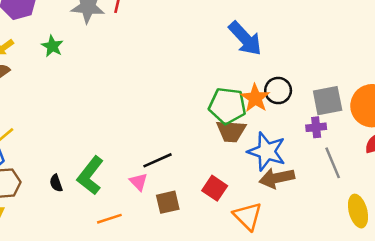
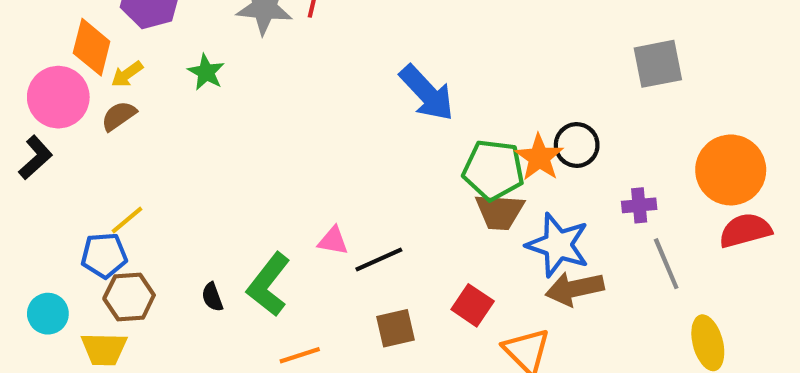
blue arrow: (245, 38) -> (427, 93), moved
gray square: (328, 101) -> (658, 64), moved
pink triangle: (139, 182) -> (333, 241), moved, turned -36

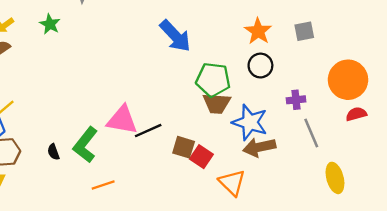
gray square: (658, 64) -> (304, 31), moved, size x0.7
orange star: (539, 158) -> (258, 31), moved
red semicircle: (745, 230) -> (356, 114), size x0.7
pink triangle: (333, 241) -> (122, 120), size x1.8
brown square: (396, 328) -> (184, 147), moved, turned 30

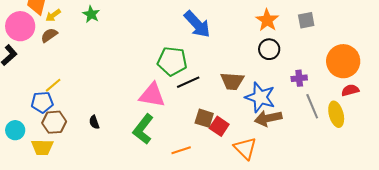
green pentagon: (213, 80) -> (172, 61), moved
black line: (148, 131) -> (188, 82), moved
green L-shape: (85, 145) -> (143, 129), moved
yellow ellipse: (335, 178) -> (336, 114), moved
orange line: (103, 185) -> (181, 150), moved

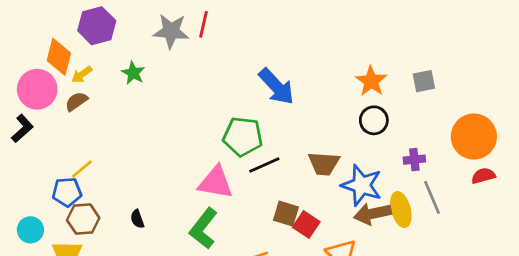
yellow ellipse: (336, 114) -> (401, 210), moved

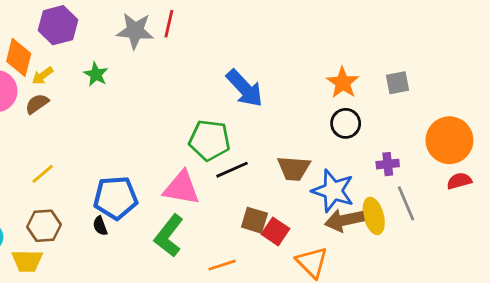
blue pentagon: (67, 192) -> (116, 198), moved, size x1.4

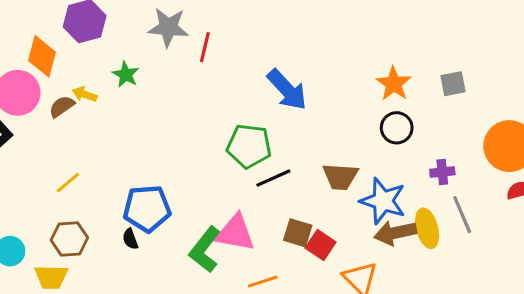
red line: (169, 24) -> (205, 47), moved
yellow arrow: (43, 76) -> (85, 94), moved, turned 55
pink triangle: (181, 188) -> (235, 233), moved

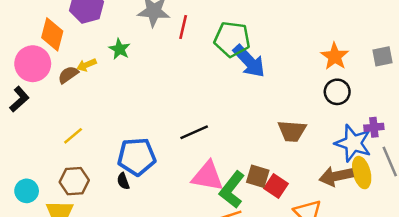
yellow arrow: (85, 94) -> (87, 65), turned -42
green pentagon: (249, 146) -> (232, 39), moved
black line: (273, 178) -> (194, 132), moved
blue star: (383, 201) -> (353, 143), moved
green L-shape: (205, 250) -> (232, 190), moved

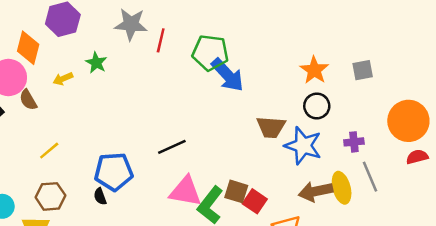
brown semicircle: (68, 75) -> (28, 100), moved, turned -85
brown trapezoid: (292, 131) -> (271, 127), moved
blue star: (353, 143) -> (303, 146), moved

